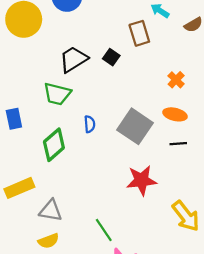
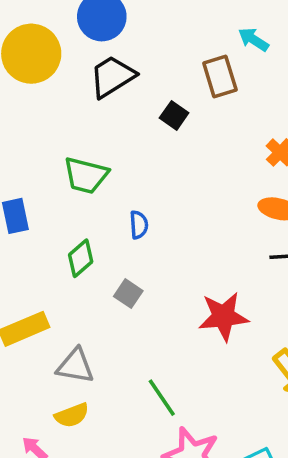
black trapezoid: (73, 59) -> (112, 77), moved
gray square: (135, 126) -> (128, 294), moved, size x0.5
green diamond: (54, 145) -> (81, 258), size x0.7

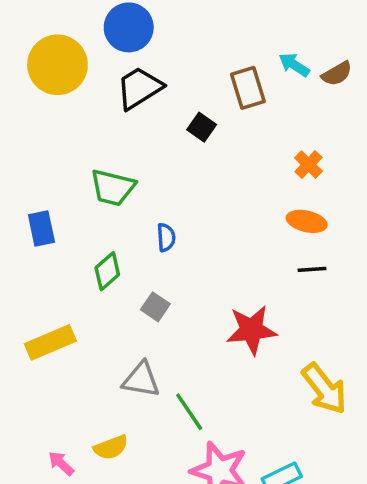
cyan arrow: (253, 40) -> (294, 65), moved
gray triangle: (75, 366) -> (141, 380), moved
yellow semicircle: (72, 415) -> (111, 447), moved

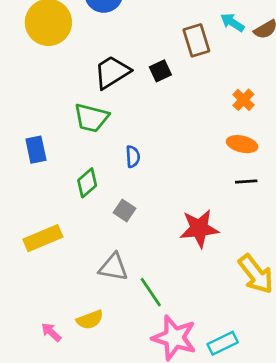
black trapezoid: (139, 88) -> (112, 72), moved
black square: (202, 127) -> (160, 71), turned 30

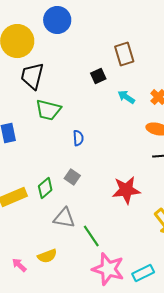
cyan arrow: (232, 22) -> (126, 97), moved
black trapezoid: (112, 72) -> (32, 76), moved, turned -44
green diamond: (87, 183) -> (45, 188), moved

